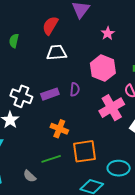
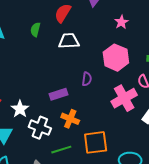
green semicircle: (14, 41) -> (35, 30), moved
purple rectangle: (50, 94) -> (58, 94), moved
white cross: (21, 96) -> (40, 128), moved

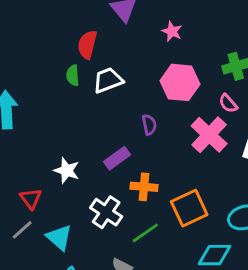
green semicircle: (35, 30) -> (73, 75), moved
white star: (20, 109) -> (67, 171), moved
white cross: (40, 128) -> (106, 212), turned 30

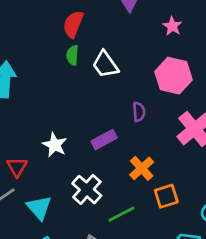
red semicircle: (87, 45) -> (73, 24), moved
white trapezoid: (108, 80) -> (105, 64), turned -112
orange cross: (144, 187) -> (142, 168), moved, turned 35
orange square: (189, 208) -> (166, 196), size x0.7

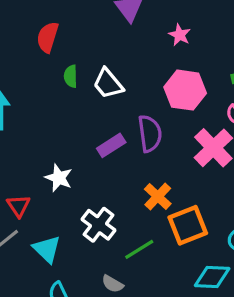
red semicircle: (73, 24) -> (48, 37), moved
purple semicircle: (139, 112) -> (150, 134), size x1.6
purple rectangle: (104, 140) -> (111, 145), moved
orange square: (166, 196) -> (188, 225), size x1.4

